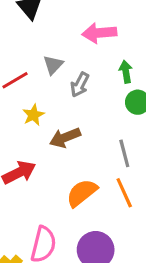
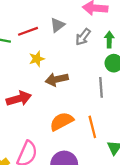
gray arrow: (80, 85) -> (83, 37), moved
gray line: (124, 153) -> (101, 87), moved

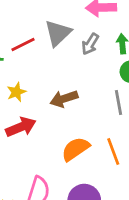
gray triangle: (58, 25) -> (58, 33), size x1.5
yellow star: (37, 59) -> (16, 92), moved

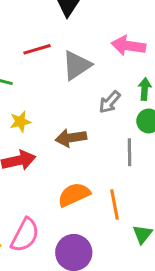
red line: (23, 44) -> (37, 49), moved
gray arrow: (90, 44) -> (110, 102), moved

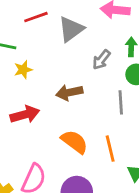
yellow star: (20, 122) -> (23, 70), moved
orange semicircle: (74, 195) -> (74, 142), turned 64

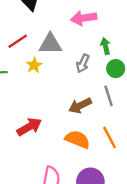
gray triangle: (71, 29) -> (50, 44), turned 50
yellow star: (23, 70) -> (34, 65), moved
brown arrow: (69, 92) -> (80, 106), moved

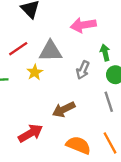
brown arrow: (80, 106) -> (64, 109), moved

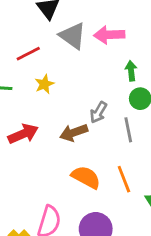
gray triangle: (50, 51) -> (73, 36), moved, turned 30
gray arrow: (83, 70) -> (98, 112), moved
red arrow: (31, 133) -> (23, 134), moved

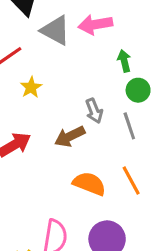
gray arrow: (98, 112) -> (94, 111), turned -45

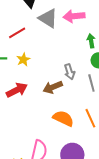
yellow star: (31, 87) -> (23, 59), moved

